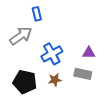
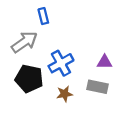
black pentagon: (25, 82) -> (29, 79), moved

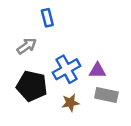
gray arrow: (24, 42) -> (27, 46), size x0.7
purple triangle: (105, 62) -> (97, 71), moved

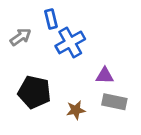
gray arrow: (27, 46) -> (21, 37), moved
blue cross: (67, 69) -> (70, 42), moved

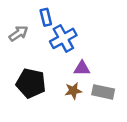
purple triangle: (105, 76) -> (82, 68), moved
brown star: (76, 110) -> (73, 91), moved

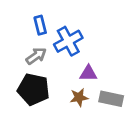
blue rectangle: (46, 17) -> (40, 25), moved
gray arrow: (18, 33) -> (36, 56), moved

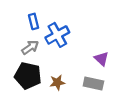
purple triangle: (88, 73) -> (101, 59), moved, turned 42
brown star: (79, 97) -> (57, 82), moved

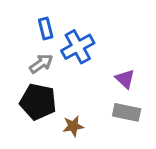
purple triangle: (101, 59) -> (125, 79), moved
brown star: (57, 82) -> (73, 126), moved

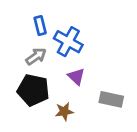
blue cross: (78, 47) -> (68, 42), turned -32
purple triangle: (125, 79) -> (76, 77), moved

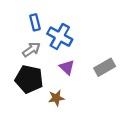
gray rectangle: (111, 99) -> (105, 67), moved, turned -42

